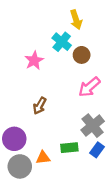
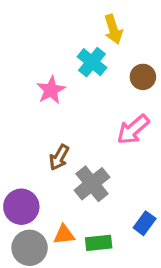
brown circle: (82, 55) -> (143, 77), moved
gray cross: (93, 126) -> (92, 184), moved
green rectangle: (69, 148) -> (99, 243), moved

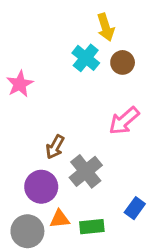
brown circle: (143, 77) -> (123, 62), moved
pink star: (51, 90) -> (20, 84), moved
purple circle: (21, 207) -> (41, 187), moved

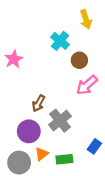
yellow arrow: (106, 27) -> (86, 19), moved
brown circle: (123, 62) -> (79, 60), moved
orange triangle: (60, 219) -> (42, 154), turned -32

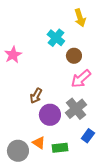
gray cross: (60, 121) -> (76, 109), moved
purple circle: (29, 131) -> (50, 115), moved
orange triangle: (42, 154) -> (39, 143), turned -48

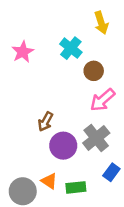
pink star: (13, 55) -> (23, 52), moved

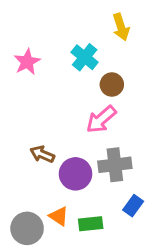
pink arrow: (103, 100) -> (101, 119), moved
brown arrow: (46, 122) -> (42, 154), moved, turned 84
gray cross: (96, 138) -> (115, 165), turned 32

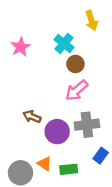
brown circle: (112, 85) -> (75, 64), moved

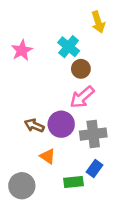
purple circle: (57, 132) -> (61, 124), moved
blue rectangle: (101, 156) -> (94, 168), moved
orange triangle: (45, 164) -> (48, 156), moved

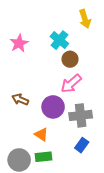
brown arrow: (34, 125) -> (20, 99), moved
green rectangle: (74, 182) -> (43, 157), moved

